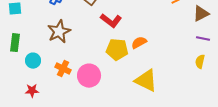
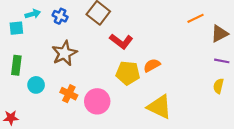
red star: (32, 91) -> (11, 118), moved

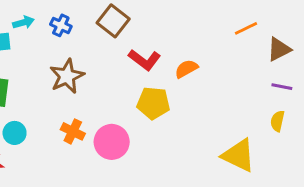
orange semicircle: (152, 65) -> (186, 69), moved
cyan circle: (36, 85) -> (15, 133), moved
yellow triangle: (159, 107) -> (239, 155), moved

